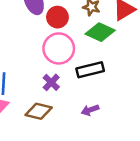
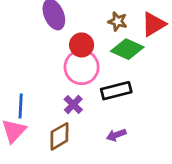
red circle: (57, 17) -> (82, 45), moved
brown diamond: (39, 111) -> (59, 136), turned -44

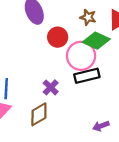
pink circle: (82, 67) -> (81, 56), moved
purple arrow: (116, 135) -> (101, 126), moved

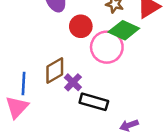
black rectangle: (87, 76) -> (94, 102), moved, turned 30
brown diamond: (39, 114) -> (55, 71), moved

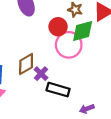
red circle: (81, 26) -> (58, 27), moved
green diamond: (124, 30) -> (83, 31), turned -40

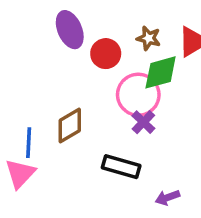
red circle: (58, 27) -> (106, 54), moved
purple cross: (41, 74) -> (143, 122), moved

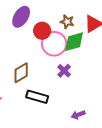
purple ellipse: (70, 30) -> (21, 17), turned 55
pink circle: (138, 95) -> (54, 44), moved
black rectangle: (121, 167) -> (37, 97), moved

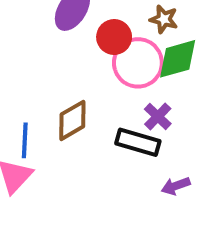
black rectangle: (37, 97) -> (138, 142), moved
purple arrow: (78, 115) -> (176, 186), moved

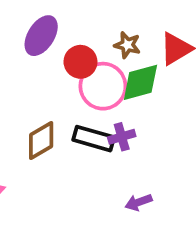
purple cross: (158, 116) -> (122, 137), turned 30
black rectangle: (138, 142) -> (94, 139), moved

